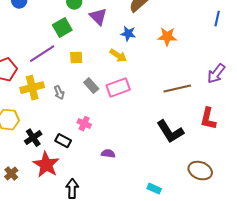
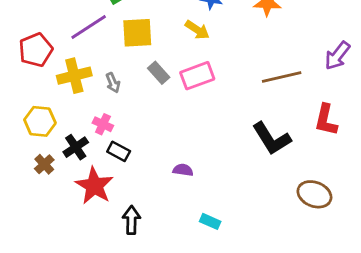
yellow square: (76, 58) -> (137, 33), size x1.6
pink cross: (84, 124) -> (103, 124), moved
brown cross: (11, 174) -> (44, 164), moved
cyan rectangle: (154, 189) -> (210, 221), moved

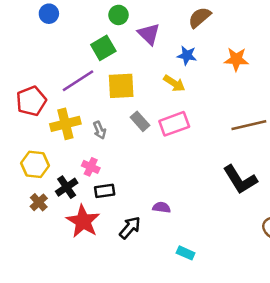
black rectangle: (119, 151) -> (105, 191), turned -36
black arrow: (131, 220) -> (130, 228), moved, turned 40

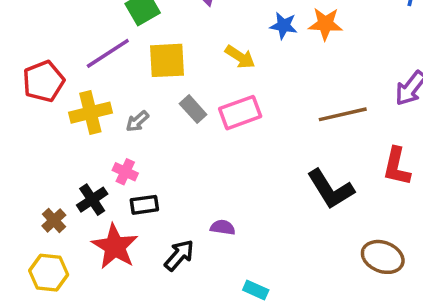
blue star: (187, 55) -> (284, 26), moved
gray arrow: (100, 130) -> (137, 121), turned 72
yellow hexagon: (35, 164) -> (49, 273), moved

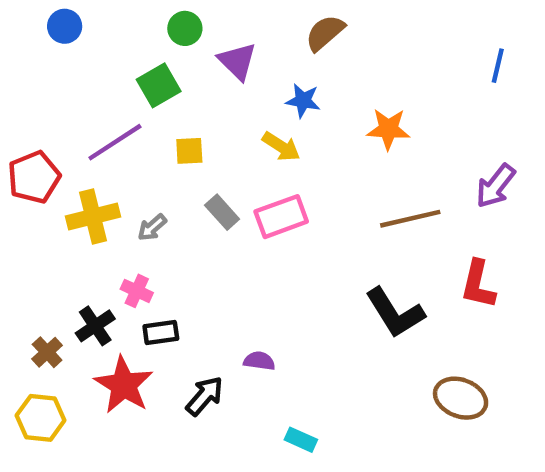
orange star: (325, 24) -> (388, 129), moved
blue star: (284, 26) -> (303, 101), moved
yellow square: (167, 60) -> (189, 151), size x0.6

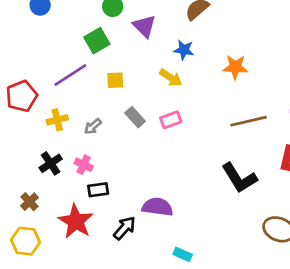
yellow cross: (93, 217) -> (57, 120), size x0.7
pink rectangle: (281, 217) -> (171, 120), size x0.7
black cross: (95, 326) -> (51, 163), moved
purple semicircle: (259, 361) -> (157, 207), size x1.6

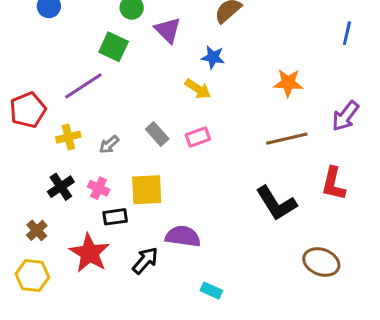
green square: (97, 41) -> (114, 47), turned -35
orange star: (235, 67) -> (288, 83), moved
yellow square: (115, 80) -> (147, 190), moved, size x1.6

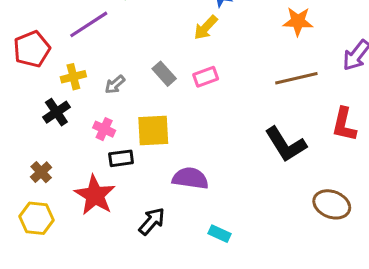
yellow arrow: (198, 89) -> (206, 28), turned 100
black cross: (61, 187) -> (56, 112), moved
black arrow: (145, 260) -> (152, 221), moved

